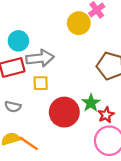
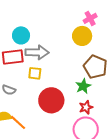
yellow circle: (79, 23) -> (82, 36), moved
green star: (91, 103) -> (83, 86), moved

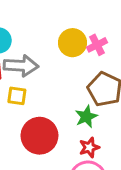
pink cross: (90, 18) -> (97, 45), moved
yellow circle: (82, 36) -> (72, 43), moved

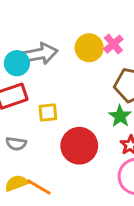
gray arrow: (21, 66) -> (40, 54), moved

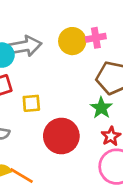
pink cross: (113, 44) -> (96, 38), turned 30

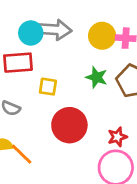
green star: (101, 108) -> (97, 77), moved, turned -30

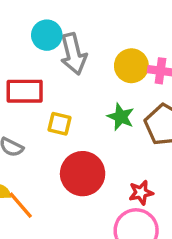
gray arrow: (55, 30) -> (73, 54), turned 68
cyan circle: (31, 33) -> (47, 35), moved

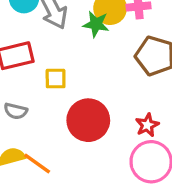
green star: (121, 117) -> (96, 24), moved

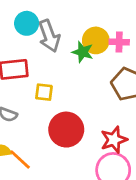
red star: (147, 125) -> (114, 140), size x1.4

